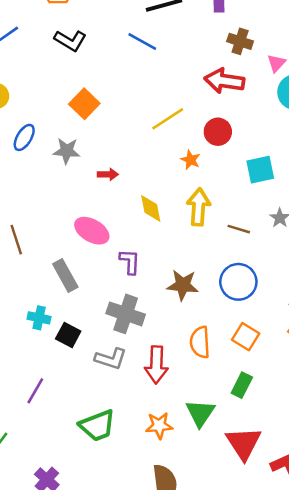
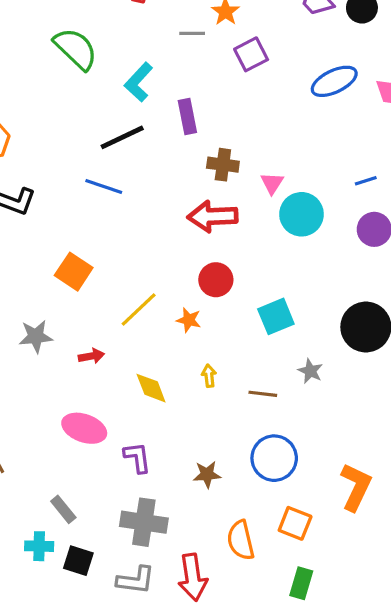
orange square: (84, 104) -> (74, 272), moved
yellow line: (168, 119) -> (139, 310), moved
yellow arrow: (198, 207) -> (209, 376), size x0.5
gray rectangle: (65, 276) -> (63, 509), moved, size x0.7
brown star: (183, 285) -> (207, 474), size x0.7

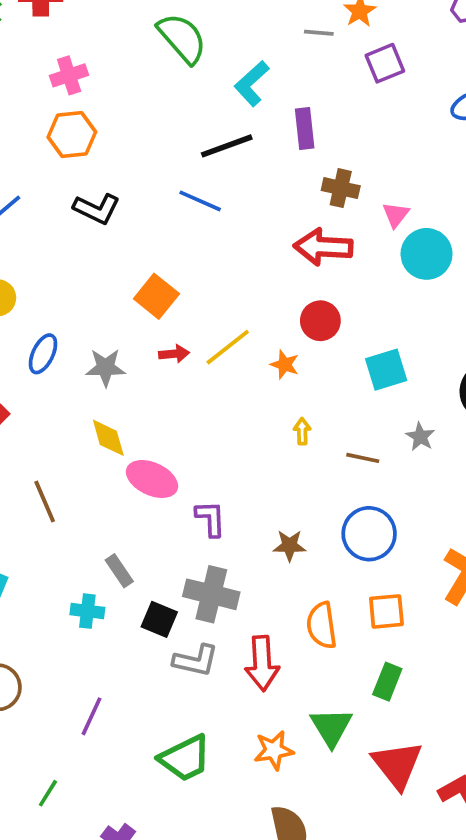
red arrow: (91, 356) -> (174, 354), moved
yellow diamond: (151, 388) -> (108, 438), moved
orange square: (295, 523) -> (386, 611), turned -32
black square: (78, 561) -> (159, 619), moved

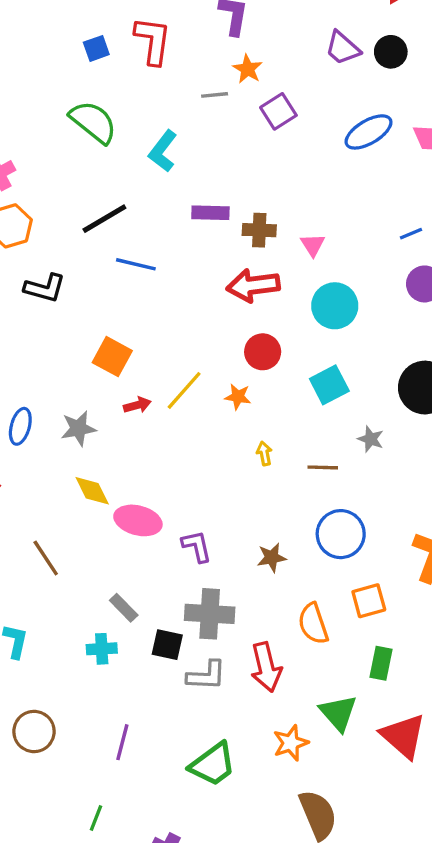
purple rectangle: (305, 129) -> (210, 213), moved, turned -72
black line: (227, 146) -> (104, 219), moved
cyan circle: (427, 254) -> (335, 306), moved

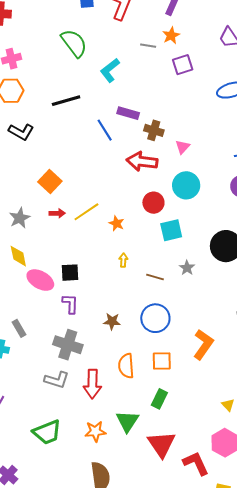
blue line: (136, 264) -> (105, 130), moved, turned 30
red circle: (263, 352) -> (153, 203), moved
gray star: (78, 429) -> (20, 218), turned -30
black square: (167, 645) -> (70, 273), moved, turned -30

